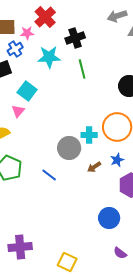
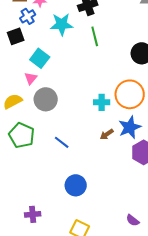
gray circle: (69, 148) -> (46, 99), moved
blue star: (117, 160) -> (130, 127), size x1.6
blue circle: (109, 218) -> (76, 185), moved
purple cross: (20, 247) -> (33, 214), size x0.7

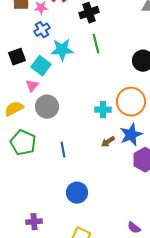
blue cross: (28, 16) -> (42, 30), moved
cyan star: (62, 24) -> (62, 50), moved
black square: (16, 36) -> (17, 57), moved
blue line: (62, 142) -> (63, 150), turned 42

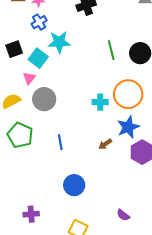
green line: (96, 44) -> (111, 50), moved
brown arrow: (108, 142) -> (105, 144), moved
purple semicircle: (134, 228) -> (123, 215), moved

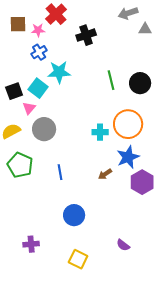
black square: (14, 49) -> (14, 91), moved

